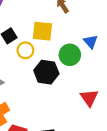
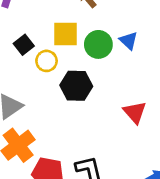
green circle: (70, 55) -> (98, 44), moved

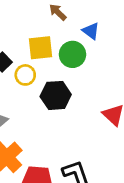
blue triangle: (129, 41) -> (91, 31), moved

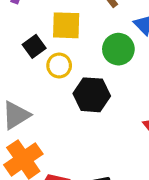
yellow square: (41, 48) -> (66, 25), moved

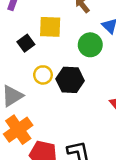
yellow circle: (59, 66) -> (43, 75), moved

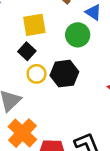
black square: (26, 43) -> (27, 51), moved

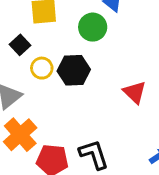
black square: (27, 51) -> (20, 45), moved

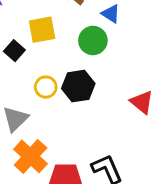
black square: (20, 45) -> (14, 51), moved

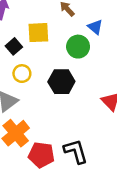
yellow circle: (46, 87) -> (22, 74), moved

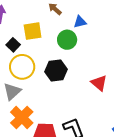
blue triangle: (95, 27) -> (80, 22), turned -48
yellow circle: (22, 74) -> (22, 67), size x1.6

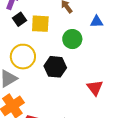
blue triangle: (80, 22) -> (97, 22), moved
black square: (13, 45) -> (20, 19), moved

